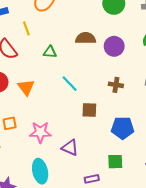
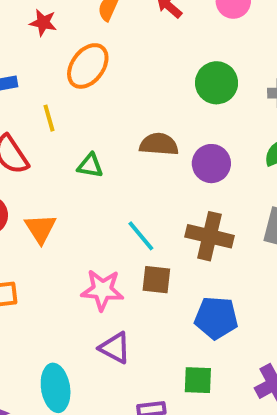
cyan line: (70, 84) -> (141, 236), moved
brown cross: (116, 85) -> (210, 236), size x1.6
pink star: (40, 132) -> (102, 290), moved

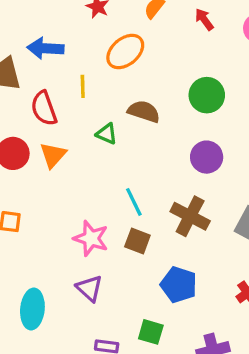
green circle: (217, 83) -> (207, 95), moved
brown semicircle: (159, 144) -> (144, 111), moved
orange triangle: (40, 229) -> (53, 155), moved

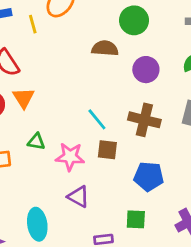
yellow line: (83, 86) -> (33, 24), moved
brown semicircle: (144, 111) -> (105, 48), moved
green triangle: (107, 134) -> (36, 142), moved

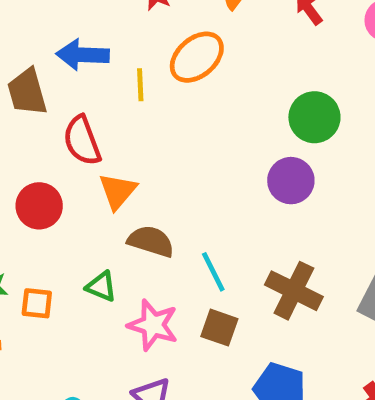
brown semicircle: (105, 48) -> (151, 241), moved
purple circle: (146, 70) -> (291, 181), moved
orange triangle: (23, 98) -> (118, 191), moved

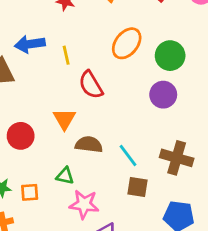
orange ellipse: (197, 57) -> (127, 43), moved
red semicircle: (82, 141) -> (91, 85), moved
pink star: (153, 325) -> (84, 204), moved

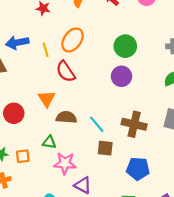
orange ellipse: (127, 43) -> (73, 40), moved

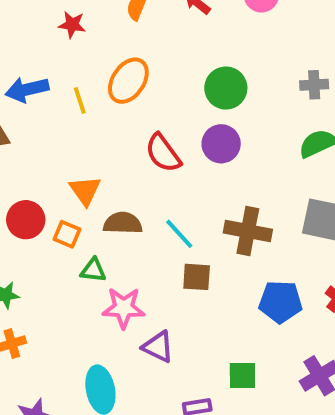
red semicircle: (66, 71) -> (163, 153), moved
orange square: (23, 156) -> (67, 234), moved, turned 32
blue pentagon: (138, 169) -> (280, 302), moved

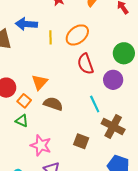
red semicircle: (163, 153) -> (85, 64), moved
cyan line: (179, 234) -> (95, 104), moved
green triangle: (93, 270) -> (22, 121), moved

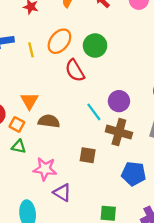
green circle: (124, 53) -> (95, 46), moved
purple circle: (113, 80) -> (119, 101), moved

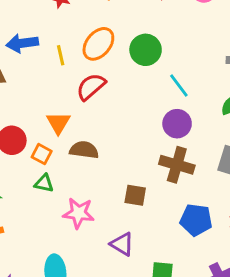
red semicircle: (75, 71) -> (91, 87), moved, turned 80
cyan line: (94, 112) -> (179, 85), moved
purple triangle: (62, 193) -> (122, 244), moved

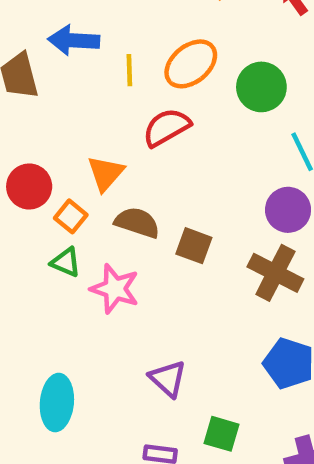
brown square: (135, 195) -> (194, 246), moved
pink star: (79, 213) -> (115, 289), moved

